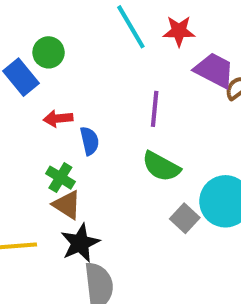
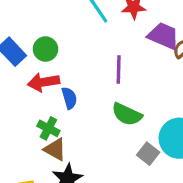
green circle: (49, 52) -> (45, 49), moved
red arrow: (58, 119) -> (43, 82), size x1.4

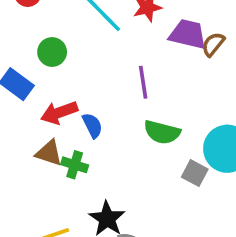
green circle: (45, 49) -> (52, 52), moved
brown triangle: (55, 149) -> (49, 153), moved

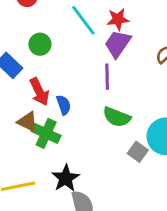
purple trapezoid: (188, 34) -> (118, 44), moved, turned -76
red arrow: (59, 113) -> (39, 92), turned -104
green cross: (75, 165) -> (46, 133), size x1.4

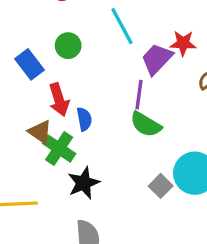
red star: (118, 19) -> (183, 43), moved
green semicircle: (117, 117) -> (146, 124), moved
black star: (66, 178) -> (84, 183), moved

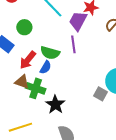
red arrow: (59, 100) -> (28, 60), turned 72
blue semicircle: (84, 119) -> (46, 67), turned 56
green semicircle: (146, 124) -> (50, 53), moved

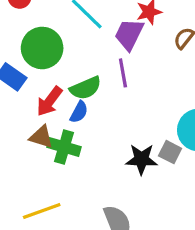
green circle: (24, 27) -> (42, 48), size x1.6
green semicircle: (50, 53) -> (85, 88), turned -36
black star: (55, 105) -> (141, 159), moved, turned -30

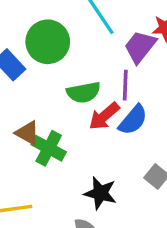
red arrow: (49, 101) -> (104, 116), moved
blue semicircle: (79, 112) -> (133, 120), moved, size x1.4
black star: (141, 159) -> (100, 193), moved

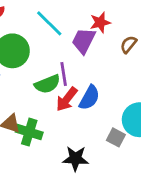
purple line: (125, 85) -> (64, 74), moved

